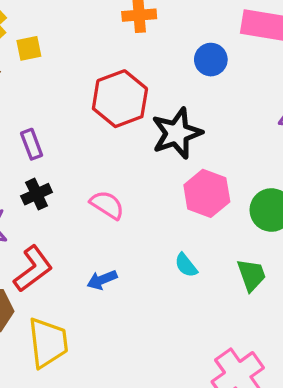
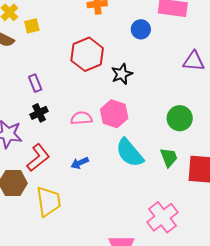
black star: (177, 133) -> (122, 74), size x0.7
pink hexagon: (207, 193) -> (114, 114), moved
pink semicircle: (107, 205) -> (81, 118), turned -35
cyan semicircle: (186, 265) -> (130, 153), size x2.0

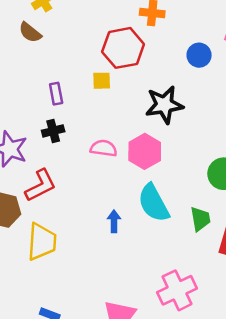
yellow square: (32, 26) -> (102, 81), moved
red hexagon: (87, 54) -> (123, 48), moved
black star: (122, 74) -> (164, 105), size x1.4
blue arrow: (80, 163) -> (114, 221), moved, turned 102

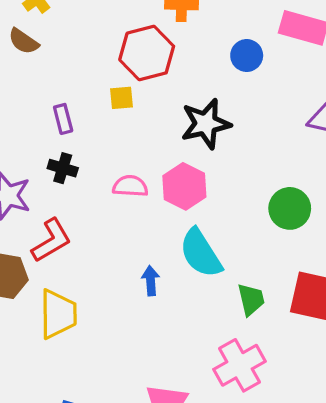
black cross: (53, 131) -> (63, 168), turned 35
green trapezoid: (200, 219) -> (251, 299), moved

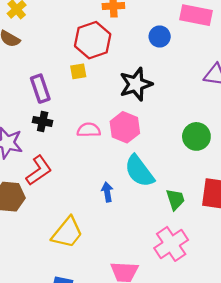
purple rectangle: (63, 119) -> (40, 89), size x1.4
yellow trapezoid: (58, 314) -> (67, 233), moved, turned 44

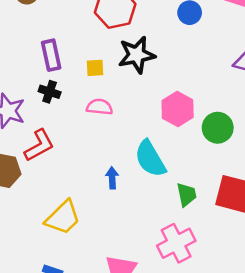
yellow square: (78, 71) -> (95, 68), moved
black star: (136, 84) -> (137, 55), moved
pink hexagon: (125, 127) -> (178, 109), moved

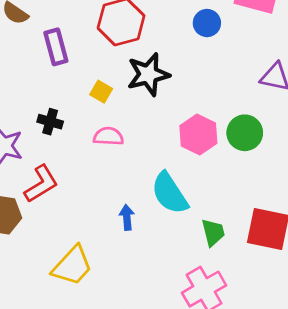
purple rectangle: (51, 55) -> (56, 47), moved
yellow square: (95, 68) -> (101, 92), turned 36
green circle: (218, 128) -> (245, 133), moved

